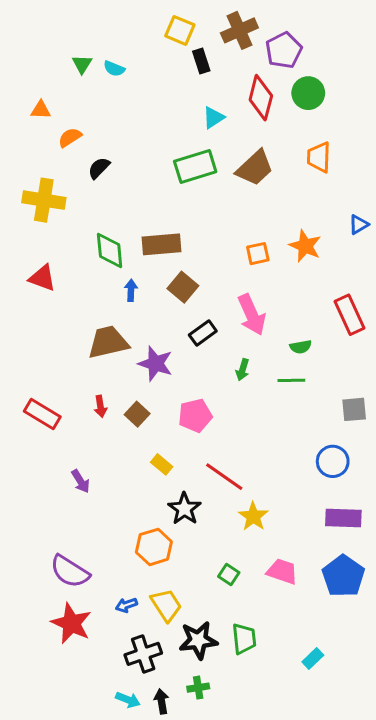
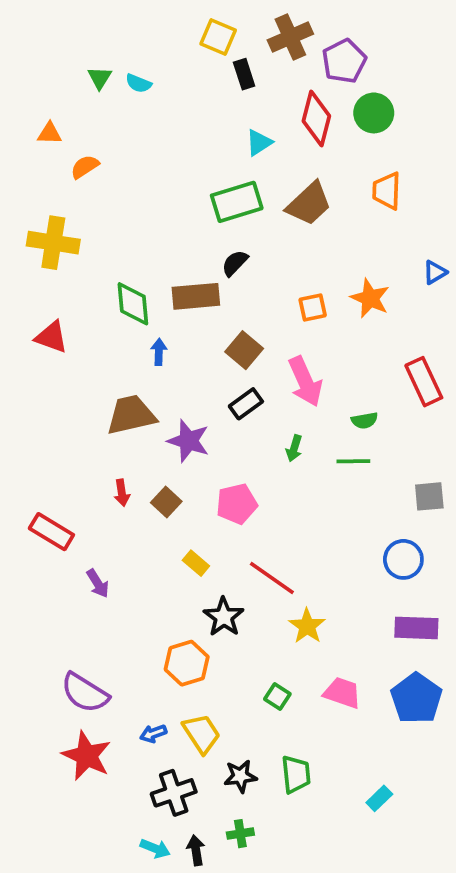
black semicircle: (99, 168) -> (235, 263), moved
brown square: (183, 287) -> (244, 350), moved
red rectangle: (42, 414) -> (51, 532), moved
black star: (198, 640) -> (240, 776), size x0.7

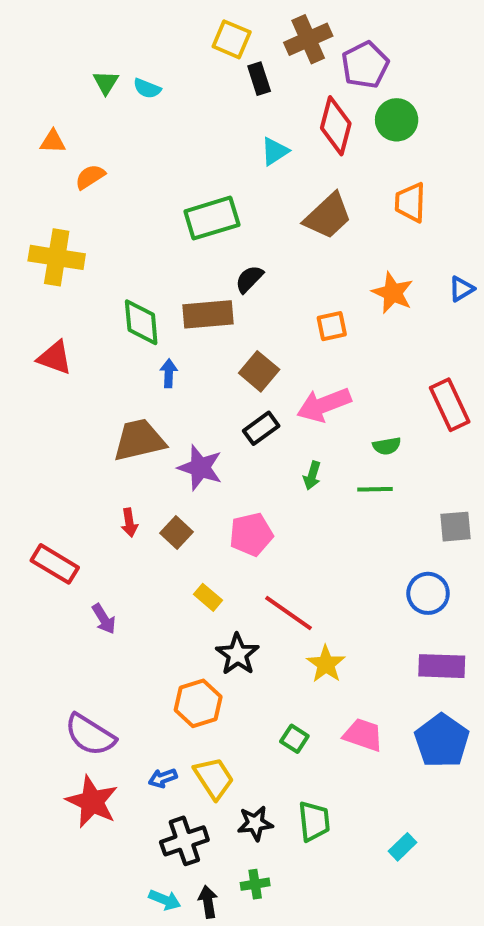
green rectangle: (237, 202) -> (212, 218), moved
orange star: (370, 298) -> (393, 293), moved
pink arrow: (305, 382) -> (324, 405), turned 93

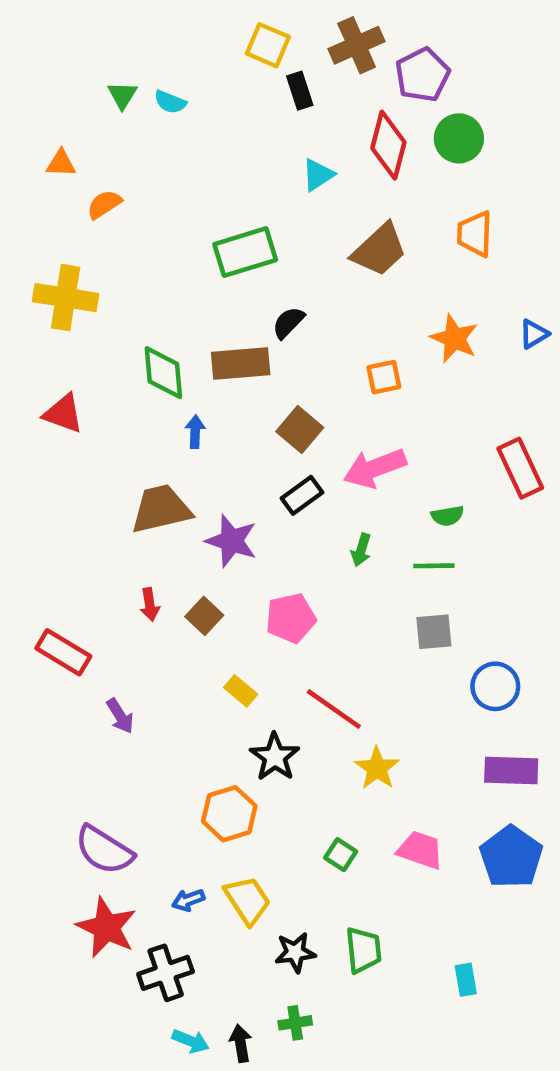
gray square: (456, 527) -> (434, 632), moved
black cross: (184, 841) -> (166, 973), moved
cyan rectangle: (402, 847) -> (466, 980), turned -56

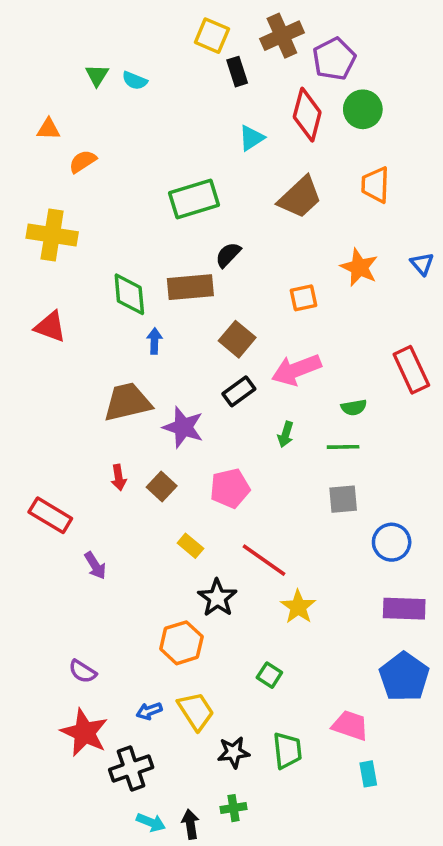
blue triangle: (534, 334) -> (422, 264), turned -40
purple semicircle: (104, 850) -> (83, 672), size x0.6
pink trapezoid: (420, 850) -> (350, 725), moved

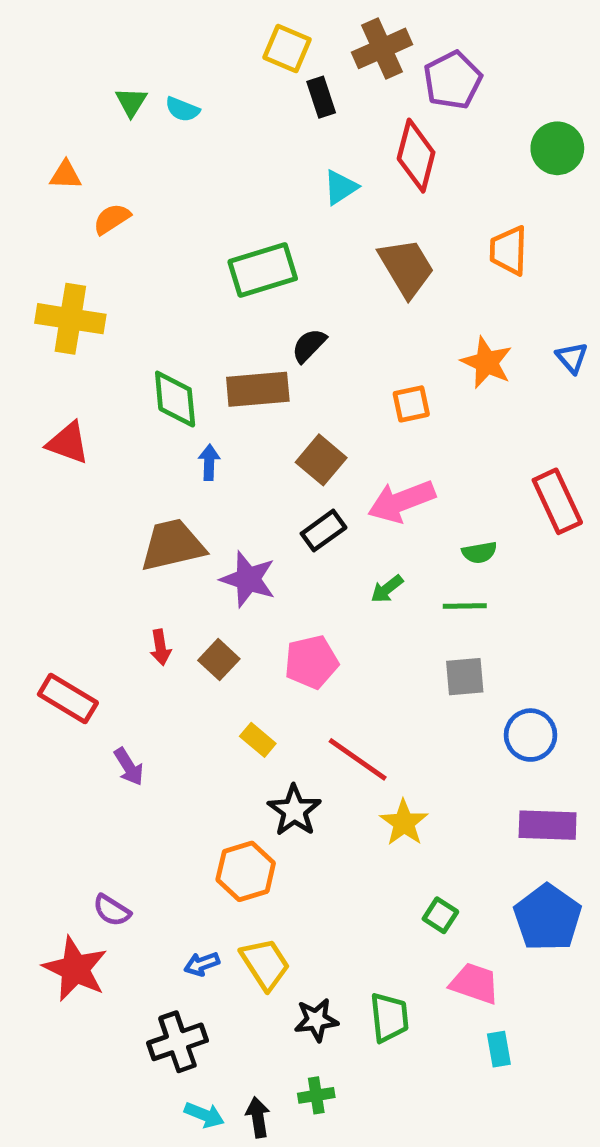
green circle: (363, 109) -> (557, 148), moved
brown trapezoid: (300, 197) -> (406, 268), turned -78
green arrow: (286, 434) -> (387, 589), turned 35
green square: (269, 675) -> (440, 915), moved
red star: (84, 733) -> (75, 969), moved

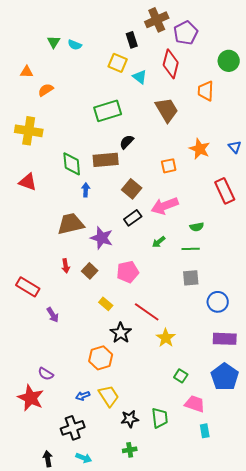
yellow square: (287, 48) -> (118, 63), moved
cyan triangle: (341, 187) -> (140, 77), turned -49
orange trapezoid: (509, 251) -> (206, 91), moved
red rectangle: (557, 501) -> (225, 191), moved
black arrow: (258, 1117) -> (48, 459), moved

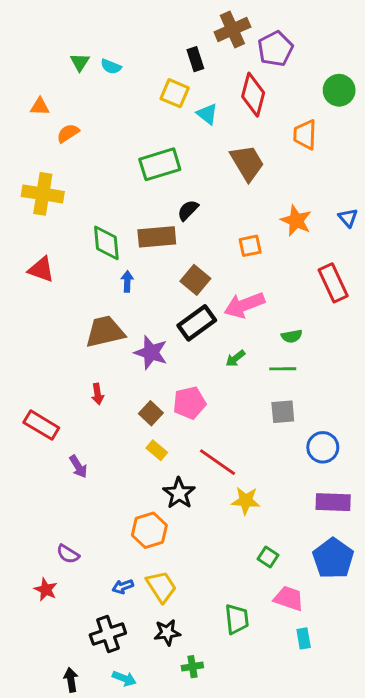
black rectangle: (133, 218) -> (197, 323), size x1.4
brown square: (90, 271) -> (151, 413), moved
yellow star: (166, 338) -> (246, 501), turned -30
red star: (31, 398) -> (46, 590), size x0.6
black star: (130, 419) -> (167, 633), moved

